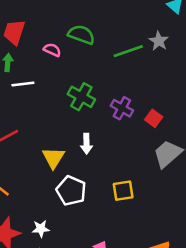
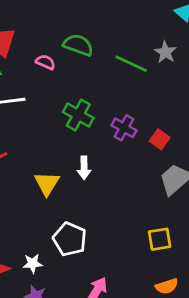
green line: (128, 51) -> (131, 64), turned 44
white pentagon: (71, 191) -> (70, 239), moved
yellow square: (123, 191) -> (160, 239), moved

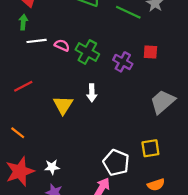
pink semicircle: (45, 62) -> (62, 45), moved
red square: (160, 139) -> (150, 52), moved, turned -32
white pentagon: (70, 239) -> (116, 163), moved

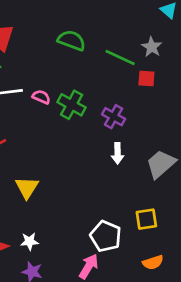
red square: (150, 52) -> (146, 79), moved
white arrow: (92, 93) -> (117, 153), moved
yellow triangle: (63, 105) -> (27, 188), moved

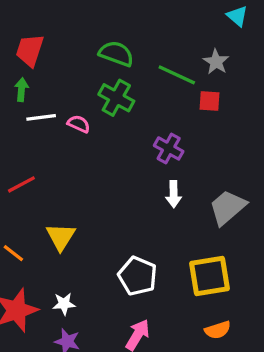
green cross: (72, 105) -> (116, 98), moved
yellow square: (146, 219) -> (209, 276), size x1.5
white pentagon: (106, 236) -> (138, 276), moved

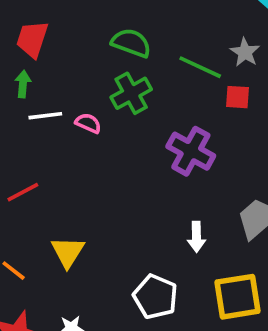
green cross: (116, 98) -> (131, 93), turned 32
purple cross: (169, 148) -> (191, 151), size x1.4
white arrow: (174, 194) -> (196, 237), moved

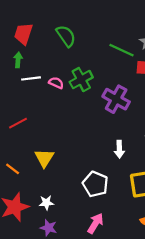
green semicircle: (131, 43) -> (66, 36), moved, turned 35
green cross: (131, 93) -> (81, 80), moved

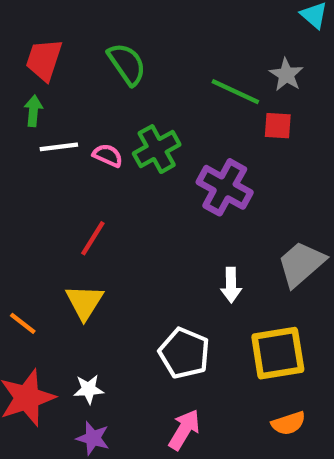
red line: (18, 123) -> (93, 238), moved, turned -30

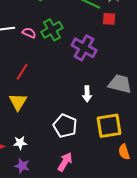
gray trapezoid: (301, 264) -> (120, 84), turned 55
orange semicircle: (288, 423) -> (124, 152), moved, turned 91

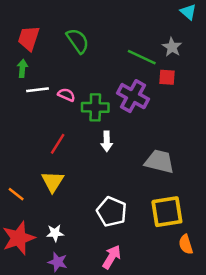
green cross: (52, 30) -> (95, 107), moved, turned 30
purple cross: (84, 48) -> (133, 96), moved
gray trapezoid: (120, 84) -> (159, 161), moved
white arrow: (87, 94) -> (107, 141), moved

